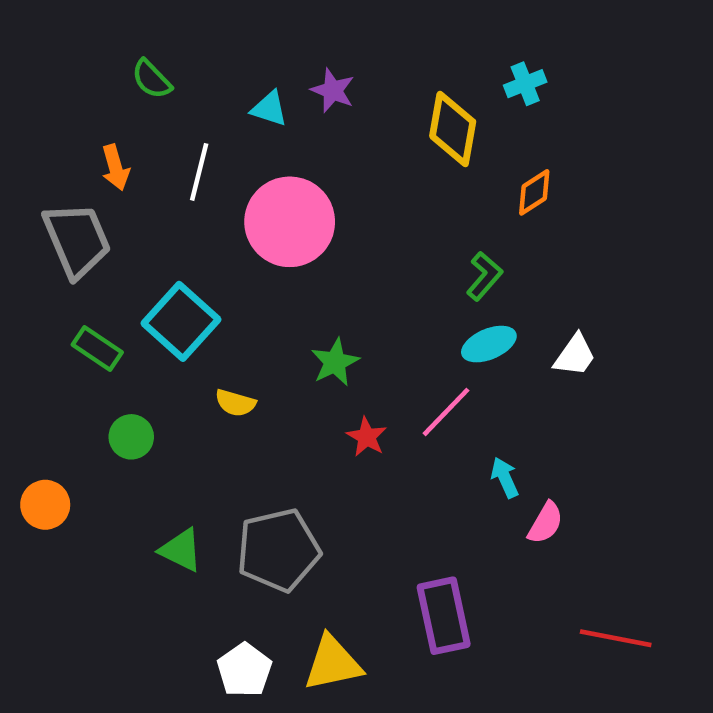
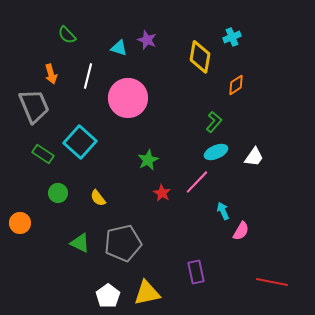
yellow semicircle: (235, 403) -> (98, 198), moved, turned 36
purple rectangle: (444, 616) -> (196, 272), size x0.7

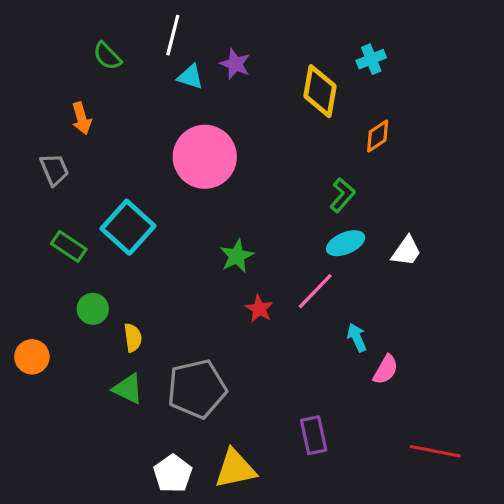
white line: (88, 76) -> (173, 35), moved
gray trapezoid: (34, 106) -> (54, 170), size x0.6
yellow semicircle: (98, 198) -> (133, 338), moved, turned -150

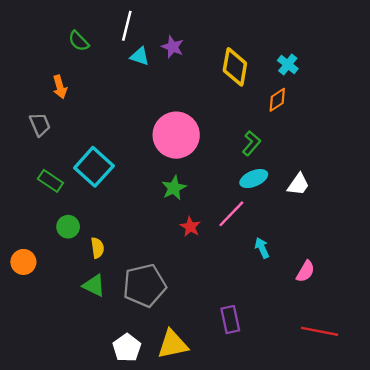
cyan cross: (371, 59) -> (288, 65), moved, turned -30
pink circle: (205, 157) -> (176, 135), moved
pink semicircle: (386, 370) -> (305, 271), moved

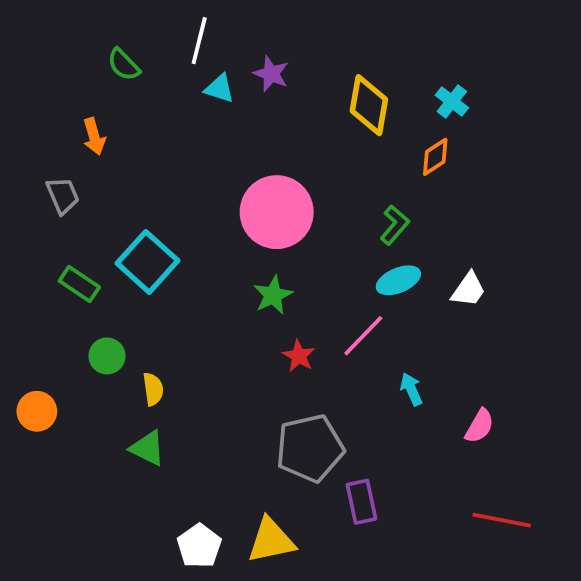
gray pentagon: (144, 285) -> (310, 448), moved

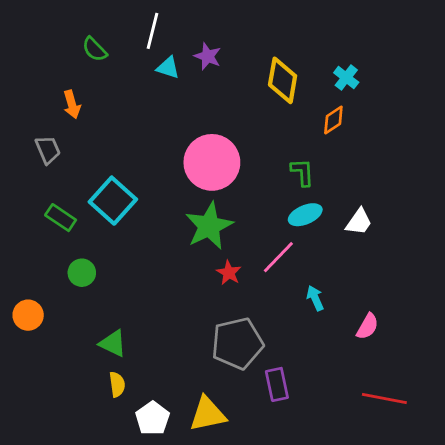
green L-shape: (395, 225) -> (302, 172), turned -44
green star: (273, 295) -> (209, 226), size x1.6
yellow semicircle: (153, 389) -> (117, 384), moved

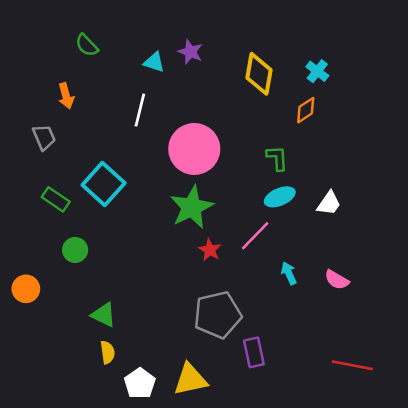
white line: (152, 31) -> (140, 110), moved
pink semicircle: (367, 326) -> (337, 280), moved, turned 90

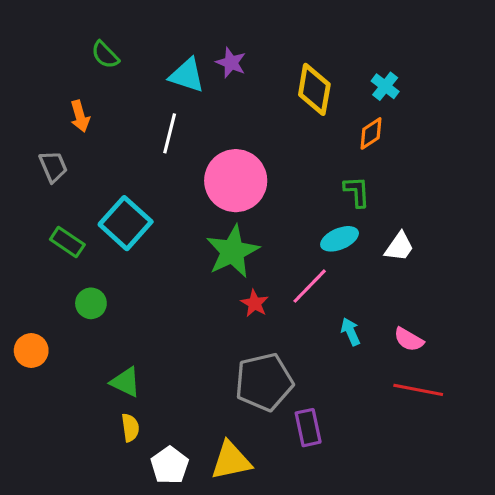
cyan triangle: (154, 62) -> (187, 75), size x1.4
green L-shape: (277, 158) -> (357, 192), moved
red line: (352, 365) -> (418, 390), moved

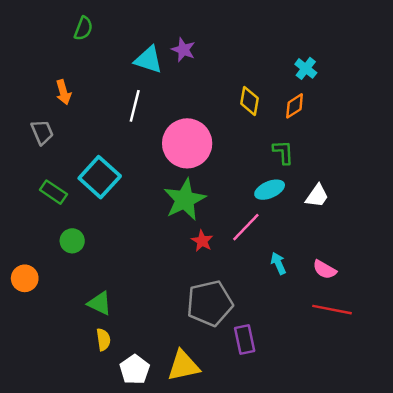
green semicircle: (105, 55) -> (83, 28), moved, turned -115
yellow diamond: (314, 89) -> (250, 101), moved, size x0.7

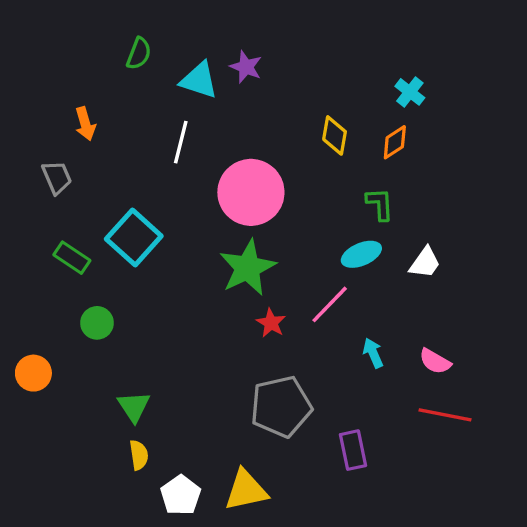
green semicircle: (83, 28) -> (139, 53), moved
green triangle: (100, 303) -> (134, 407), turned 30
purple rectangle: (245, 340) -> (353, 450), moved

